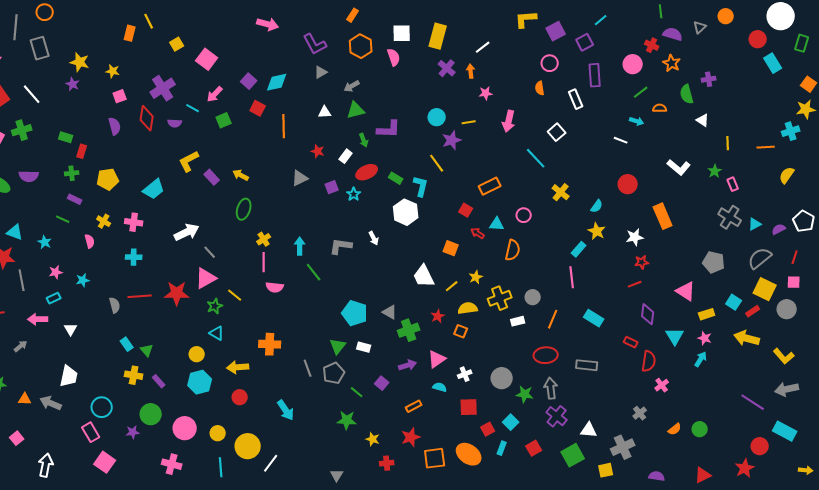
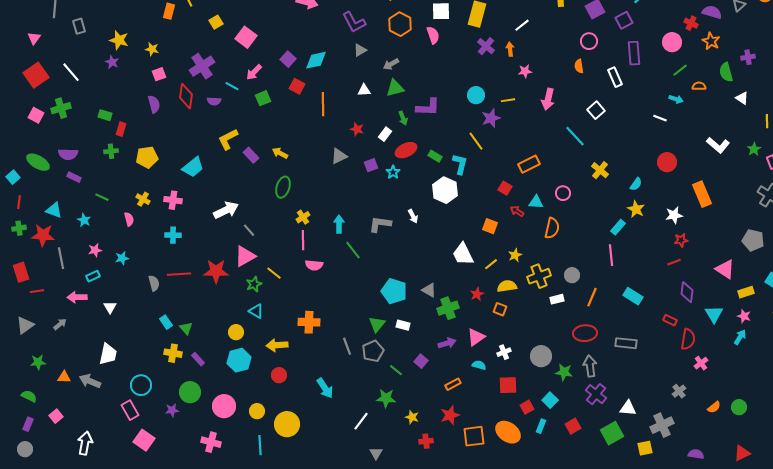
gray rectangle: (40, 48) -> (79, 26), size x0.7
purple rectangle: (75, 199) -> (74, 177), moved
white line: (271, 463) -> (361, 421), moved

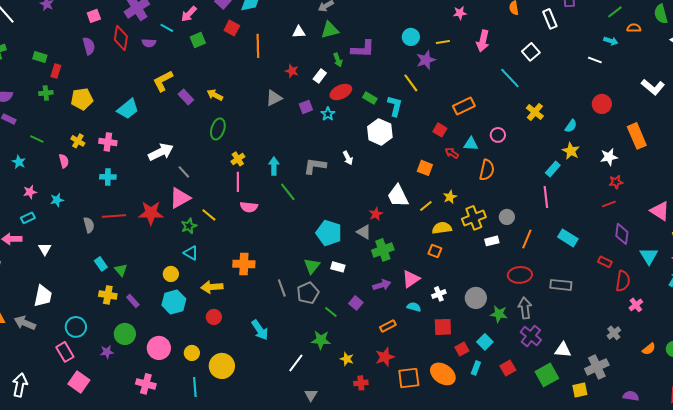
red star: (477, 294) -> (376, 214), moved

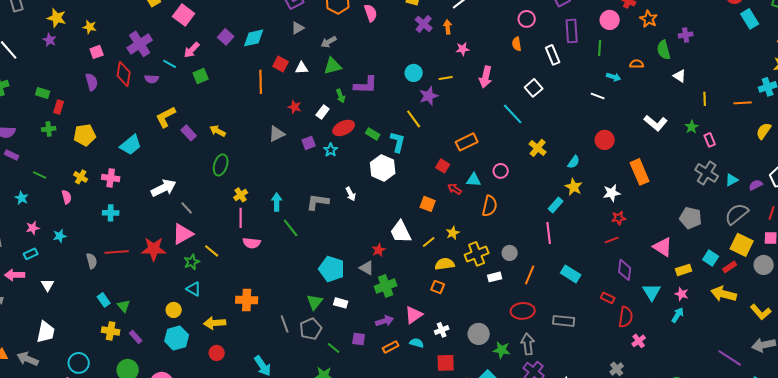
green line: (615, 12) -> (600, 48), moved, turned -49
red square: (232, 28) -> (281, 64), moved
purple square: (356, 303) -> (359, 339), turned -32
orange rectangle: (388, 326) -> (391, 347), moved

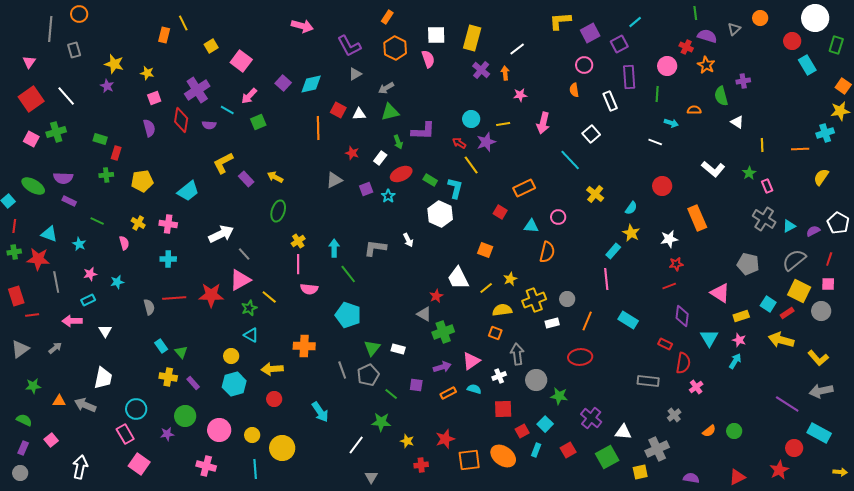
red arrow: (455, 189) -> (459, 143), moved
cyan pentagon: (332, 269) -> (348, 315), moved
gray rectangle: (564, 321) -> (648, 381), moved
gray arrow: (528, 344) -> (517, 354), moved

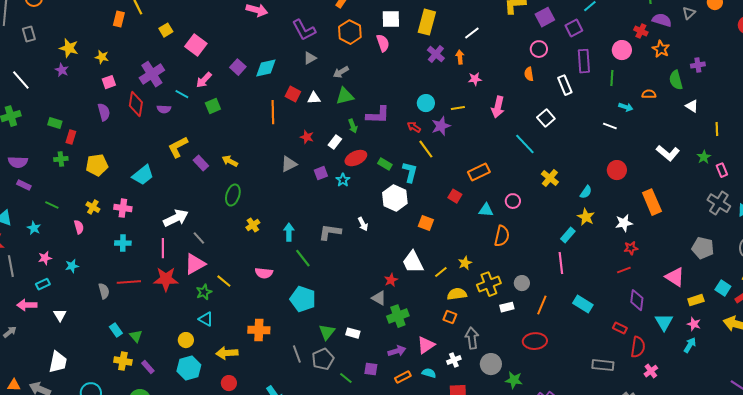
orange square: (485, 250) -> (426, 223), moved
pink line: (298, 264) -> (163, 248), moved

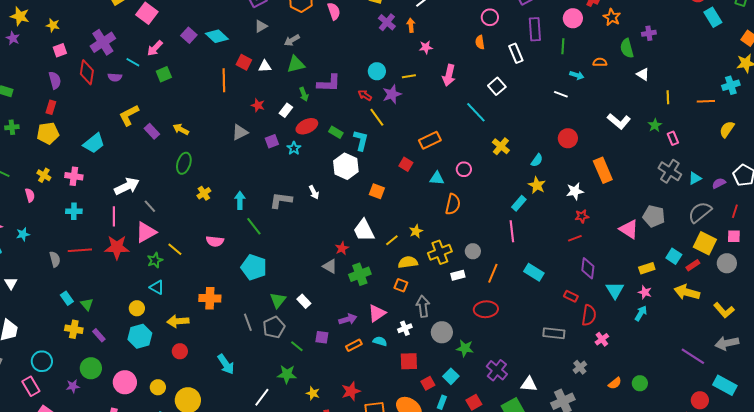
cyan diamond: (266, 68) -> (217, 36), turned 55
red rectangle: (71, 137) -> (51, 107), moved
pink triangle: (675, 277) -> (629, 229), moved
green cross: (398, 316) -> (360, 274), moved
white rectangle: (353, 333) -> (304, 301), turned 32

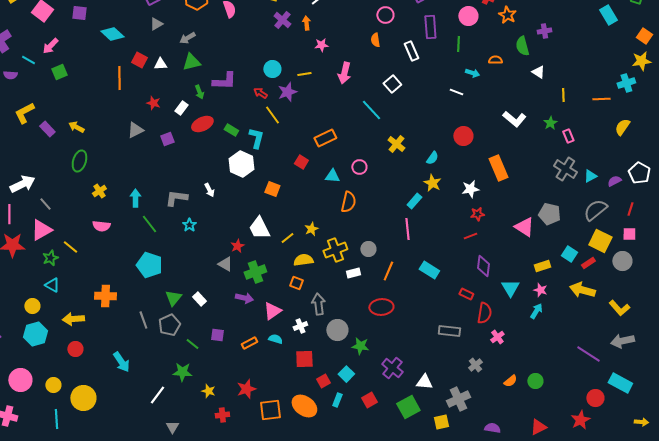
purple square: (189, 35) -> (79, 13), moved, turned -35
cyan star: (294, 148) -> (189, 225), moved
pink semicircle: (215, 241) -> (101, 226), moved
purple arrow: (348, 319) -> (244, 298), moved, turned 30

